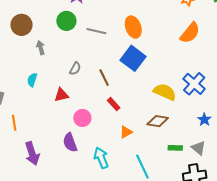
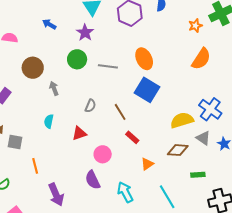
yellow semicircle: (165, 92) -> (182, 120), turned -35
gray triangle: (198, 148) -> (203, 138), moved

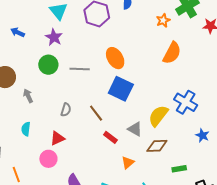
yellow semicircle: (182, 120) -> (158, 116), turned -30
gray triangle: (203, 138) -> (135, 129), moved
pink circle: (103, 154) -> (48, 159), moved

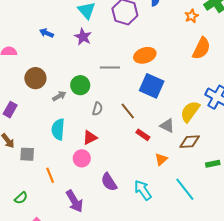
orange ellipse: (115, 58) -> (145, 55), turned -75
green circle: (48, 65) -> (80, 85), moved
gray arrow: (28, 96) -> (59, 96), turned 88
cyan semicircle: (26, 129) -> (58, 129), size x1.5

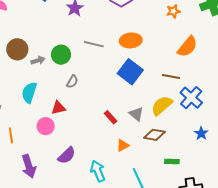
orange star: (192, 16) -> (173, 11), moved
brown circle: (35, 78) -> (17, 49), moved
brown line: (128, 111) -> (171, 77), moved, turned -54
purple semicircle: (109, 182) -> (67, 155), turned -114

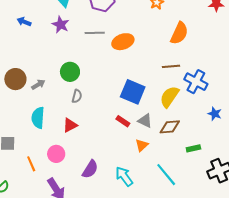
gray line: (94, 44) -> (95, 33), moved
green circle: (61, 55) -> (70, 72), moved
blue square: (130, 72) -> (133, 92), moved
gray triangle: (136, 114) -> (145, 121), moved
pink circle: (46, 126) -> (56, 154), moved

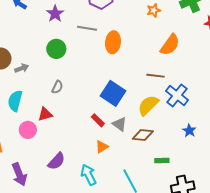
orange ellipse: (123, 42) -> (113, 42), turned -75
green circle: (70, 72) -> (56, 49), moved
orange triangle: (142, 145) -> (102, 147), moved
pink circle: (56, 154) -> (28, 130), moved

